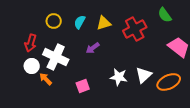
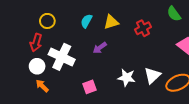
yellow circle: (54, 21) -> (47, 21), moved
red cross: (135, 29) -> (143, 28), size x0.7
orange arrow: (46, 79) -> (42, 86), moved

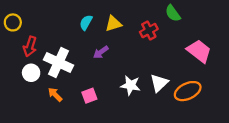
green semicircle: (174, 14) -> (173, 13), moved
yellow circle: (47, 21) -> (13, 22), moved
orange arrow: (42, 86) -> (55, 94), moved

